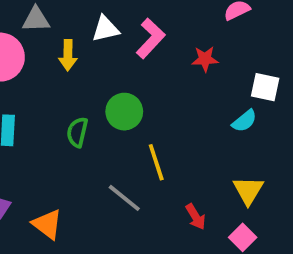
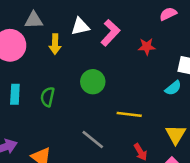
green semicircle: (77, 132) -> (48, 97), moved
yellow line: (156, 162) -> (129, 114), moved, turned -65

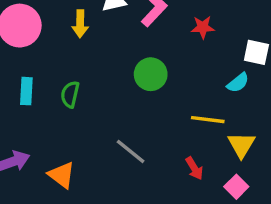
green circle: (93, 82) -> (151, 74), moved
yellow line: (129, 114) -> (208, 120), moved

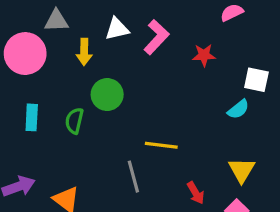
green circle: (151, 74) -> (107, 95), moved
yellow line: (208, 120) -> (161, 145), moved
gray line: (131, 151) -> (133, 177), turned 36

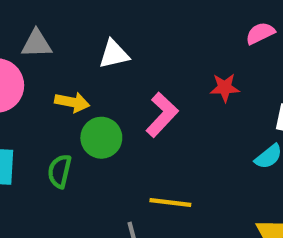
pink L-shape: (156, 37) -> (162, 115), moved
yellow arrow: (84, 52) -> (72, 102), moved, turned -80

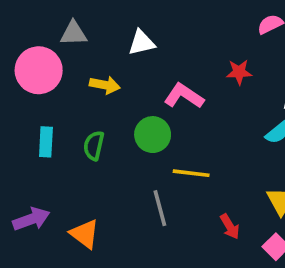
pink L-shape: (162, 115) -> (184, 96), turned -99
green circle: (101, 138) -> (153, 135), moved

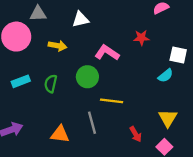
cyan rectangle: (46, 142) -> (21, 81), turned 66
orange triangle: (85, 234) -> (60, 134), moved, turned -30

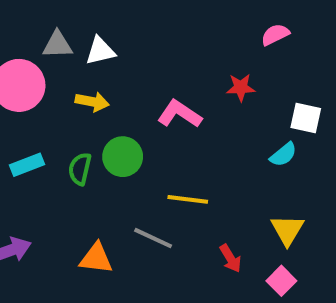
white triangle: (81, 19) -> (100, 51), moved
green circle: (87, 77) -> (123, 157), moved
gray line: (92, 123) -> (153, 238), turned -50

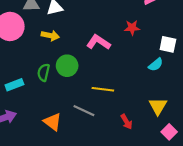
cyan rectangle: (27, 165) -> (14, 85), moved
orange triangle: (96, 258) -> (53, 122), turned 30
pink square: (281, 281) -> (169, 132), moved

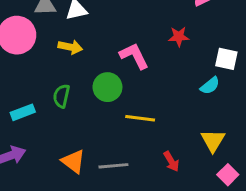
pink L-shape: (98, 42) -> (134, 56), turned 30
green circle: (67, 66) -> (107, 87), moved
gray line: (84, 111) -> (113, 166), moved, turned -30

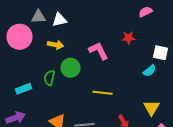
green circle: (107, 87) -> (70, 68), moved

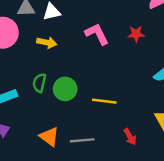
pink L-shape: (98, 51) -> (97, 34), moved
green circle: (70, 68) -> (65, 89), moved

